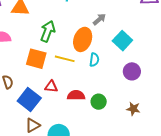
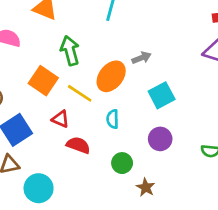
green arrow: (48, 31) -> (70, 51), turned -55
cyan semicircle: (94, 60) -> (113, 119), moved, turned 152
red triangle: (51, 87) -> (60, 119), moved
green circle: (99, 102) -> (122, 163), moved

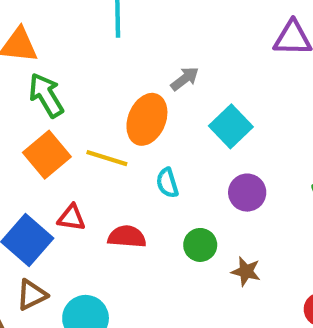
green arrow: (70, 51) -> (46, 95), moved
orange square: (43, 81) -> (47, 155), turned 32
red triangle: (60, 119) -> (71, 218), moved

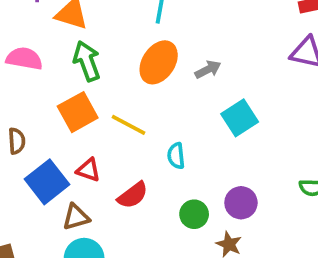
orange ellipse: (147, 119) -> (159, 62), moved
purple circle: (247, 193) -> (241, 203), moved
red semicircle: (127, 237) -> (133, 195), turned 128
brown triangle: (32, 295) -> (76, 217), moved

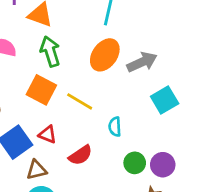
gray arrow: (208, 70) -> (142, 62), size x1.5
orange square: (78, 112) -> (41, 90), turned -36
green circle: (194, 214) -> (135, 163), moved

